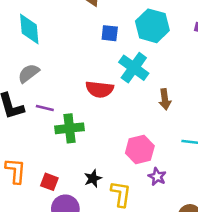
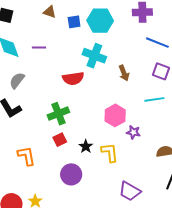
blue square: (110, 33) -> (74, 22), moved
purple line: (45, 108) -> (39, 47), moved
red square: (49, 182) -> (60, 140), moved, turned -32

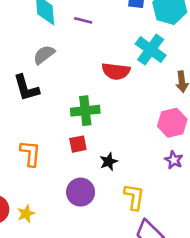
pink hexagon: (115, 115) -> (172, 123), moved
yellow L-shape: (110, 152) -> (134, 197), moved

